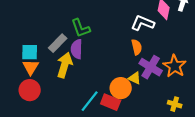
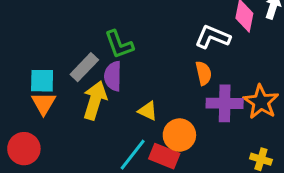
purple cross: (151, 67) -> (225, 103), turned -30
yellow triangle: (135, 78) -> (148, 111), moved
red circle: (30, 90) -> (24, 149), moved

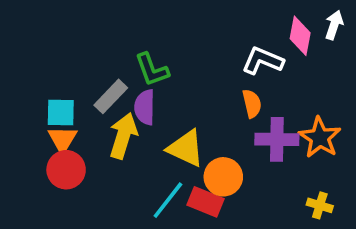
yellow triangle: (148, 111) -> (186, 148), size x1.6
red circle: (24, 149) -> (66, 170), moved

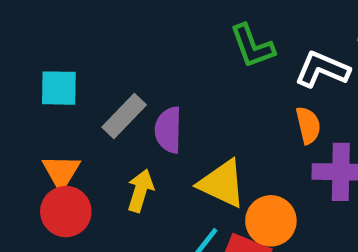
green L-shape: (152, 70) -> (252, 46), moved
cyan square: (61, 113) -> (59, 88), moved
yellow arrow: (123, 136) -> (140, 191), moved, size x0.7

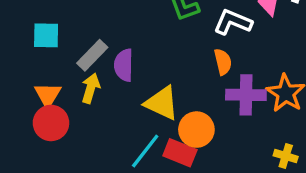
yellow arrow: (140, 191) -> (91, 88), moved

